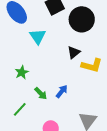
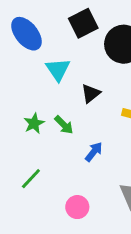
black triangle: (74, 52) -> (91, 93), moved
green arrow: (41, 93) -> (64, 125), moved

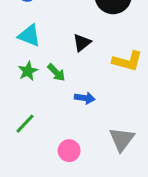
cyan triangle: (58, 70) -> (29, 36), moved, turned -35
blue arrow: (94, 152) -> (85, 98), turned 60

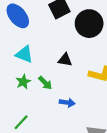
black triangle: (82, 43) -> (65, 60), turned 48

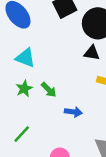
black triangle: (65, 60) -> (92, 53), moved

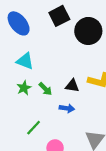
black triangle: (92, 53) -> (72, 86), moved
green line: (22, 134) -> (34, 128), moved

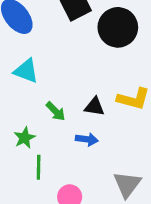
green star: (24, 88) -> (25, 138), moved
green line: (34, 128) -> (39, 167), turned -42

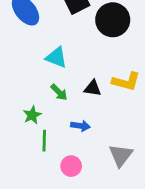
cyan triangle: (26, 71) -> (56, 57), moved
blue arrow: (87, 139) -> (80, 126), moved

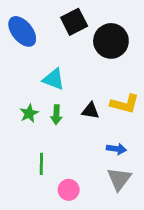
green arrow: (59, 92) -> (56, 115), turned 48
green star: (32, 115) -> (29, 113), moved
blue arrow: (80, 126) -> (116, 149), moved

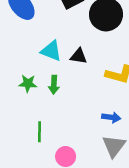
black triangle: (90, 111) -> (79, 56), moved
green star: (29, 113) -> (28, 83), turned 30

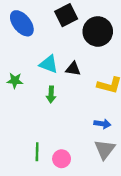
green star: (28, 83) -> (15, 81), moved
green line: (40, 132) -> (37, 152), moved

